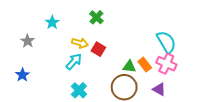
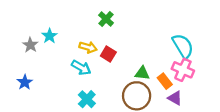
cyan star: (52, 22) -> (50, 36), moved
cyan arrow: (74, 62) -> (81, 68), turned 78
orange rectangle: (145, 65) -> (165, 81), moved

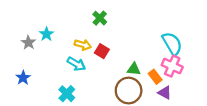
cyan cross: (87, 99) -> (67, 94), moved

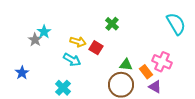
green cross: (100, 18) -> (112, 24), moved
gray star: (28, 43) -> (35, 40), moved
cyan semicircle: (172, 44) -> (176, 24), moved

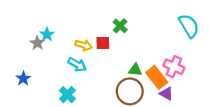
red square: (96, 48) -> (103, 43), moved, turned -32
orange rectangle: (146, 72) -> (157, 77), size x1.5

